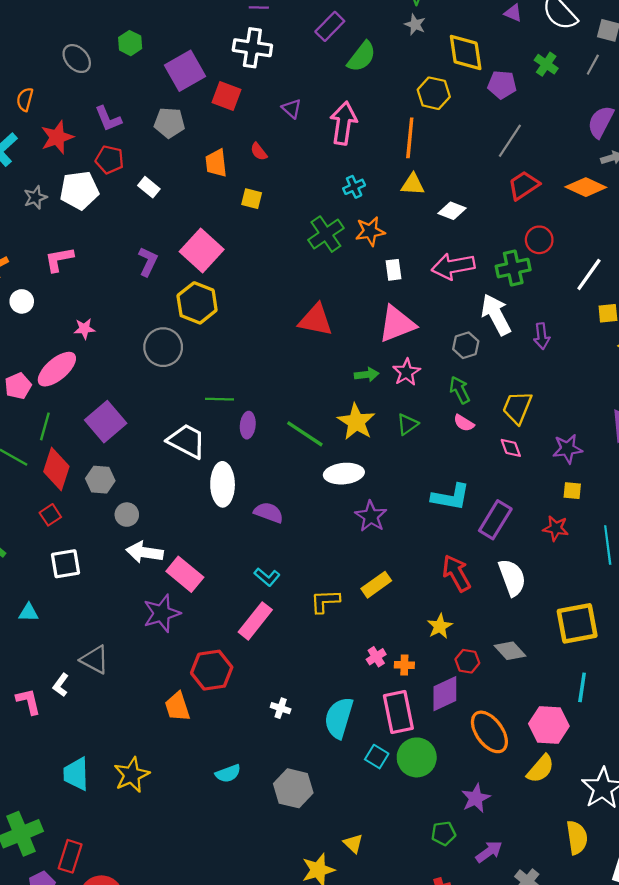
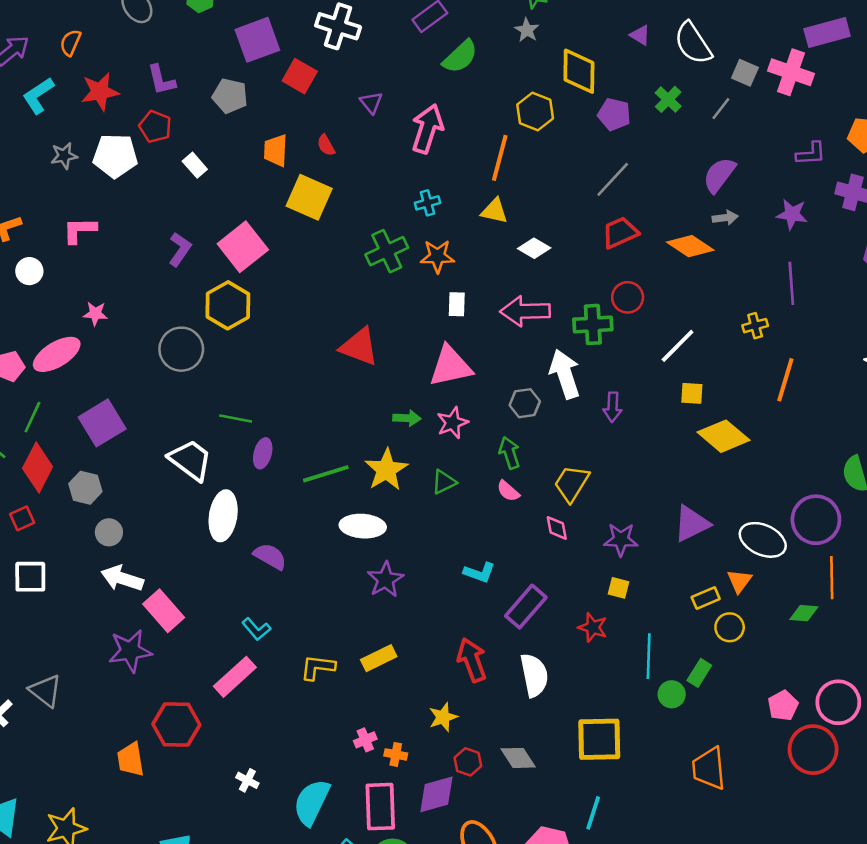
yellow square: (252, 199) -> (309, 197), size x1.8
green line: (305, 434) -> (326, 474), turned -60
cyan L-shape: (451, 497) -> (479, 572), size x0.7

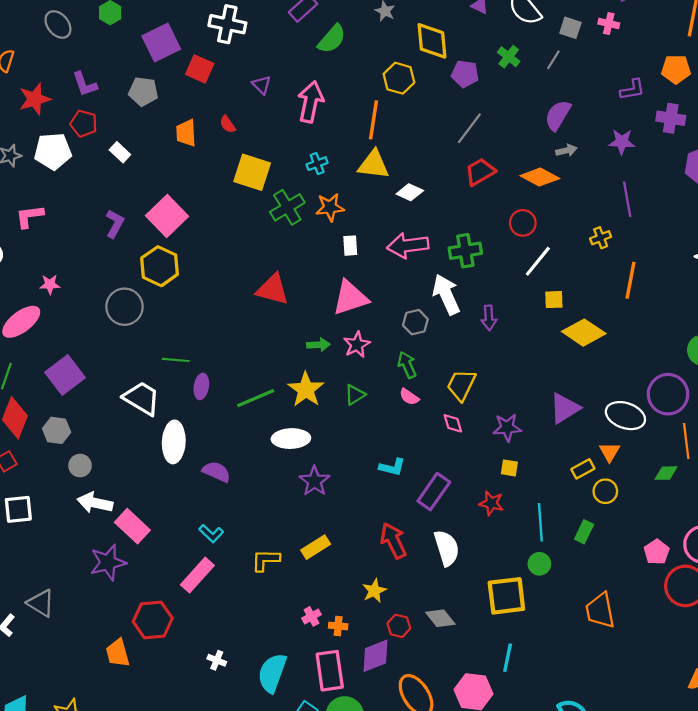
pink cross: (791, 72) -> (609, 24), size x0.6
yellow square: (309, 197) -> (252, 172), moved
yellow triangle: (494, 211) -> (374, 165), size x1.4
red circle: (628, 297) -> (523, 223), moved
green circle: (672, 694) -> (539, 564), moved

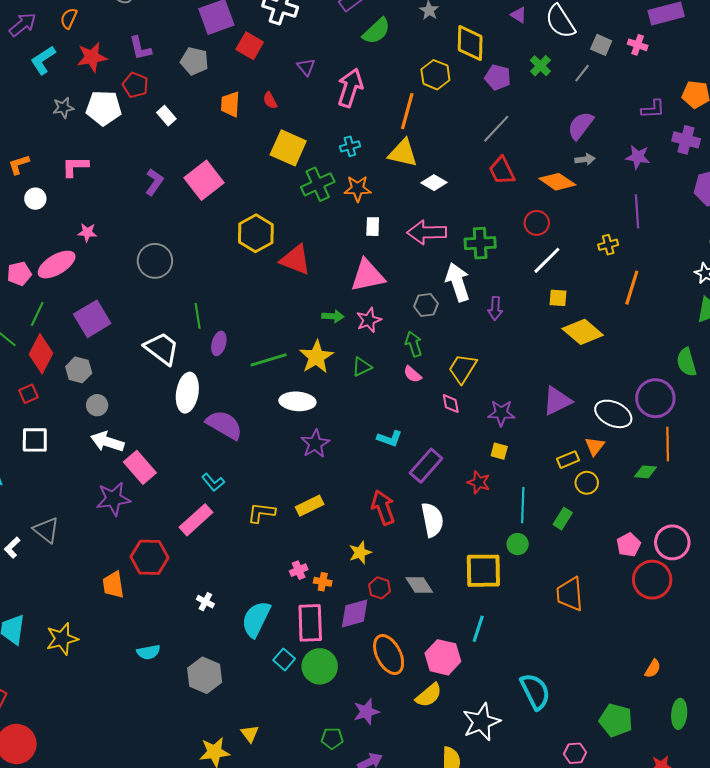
red trapezoid: (480, 172) -> (502, 171), turned -92
yellow hexagon: (160, 266) -> (256, 233), moved
green line: (176, 360) -> (198, 316), turned 70
purple semicircle: (216, 472) -> (224, 425), size x1.4

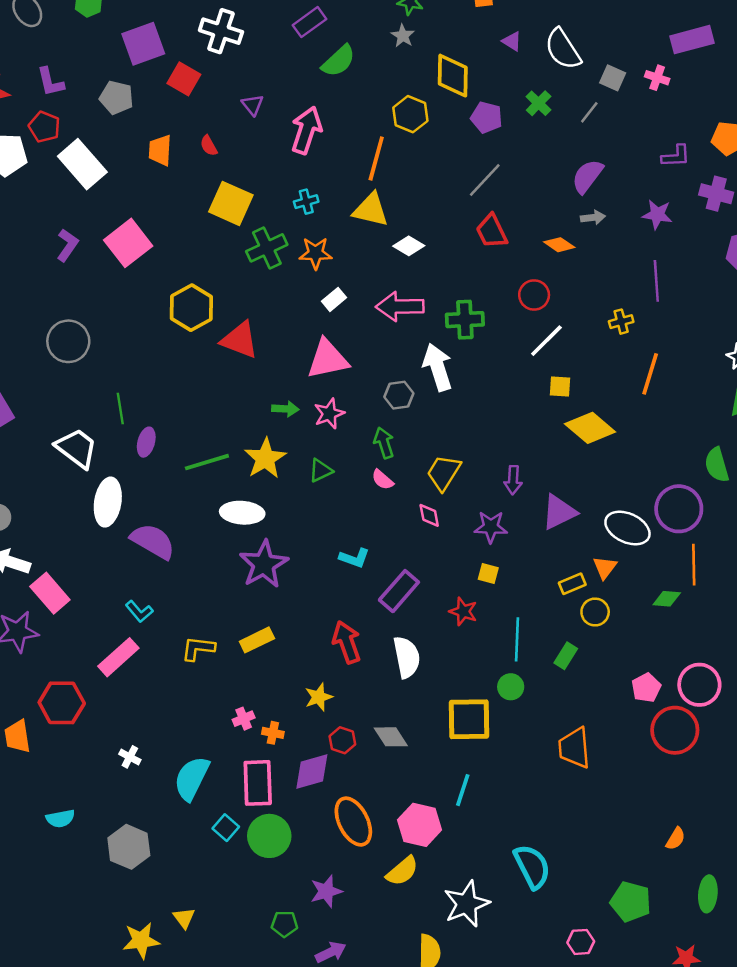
white rectangle: (166, 116) -> (82, 164), size x2.0
orange diamond: (557, 182) -> (559, 245), size x0.7
white rectangle: (373, 227) -> (334, 299), turned 48
purple arrow: (495, 308) -> (513, 480), moved
purple star: (315, 444) -> (264, 564), size x1.4

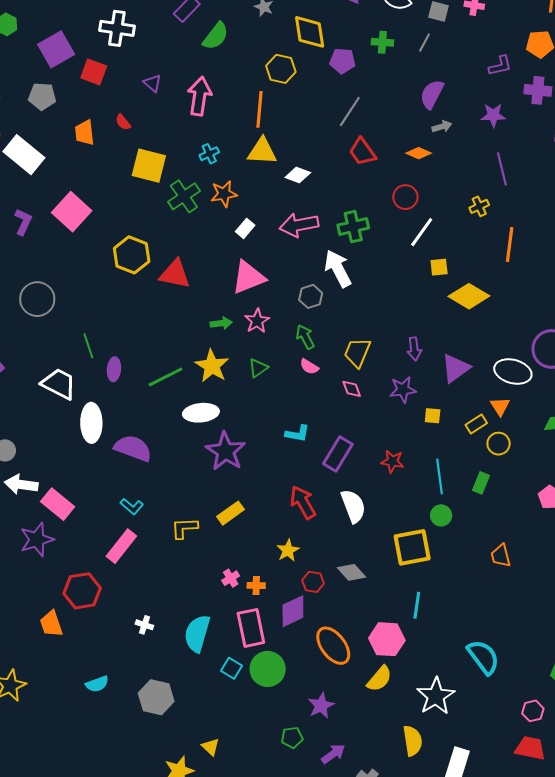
green cross: (539, 103) -> (382, 42), turned -30
yellow square: (488, 573) -> (433, 416), moved
orange trapezoid: (574, 748) -> (501, 556), size x0.7

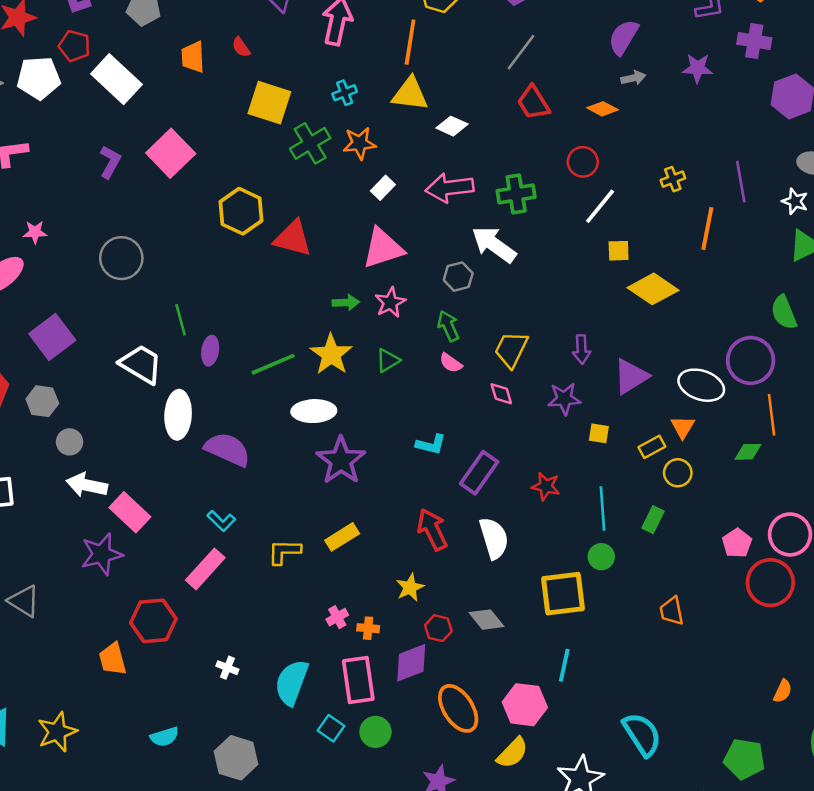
purple line: (502, 169) -> (741, 182), moved
white arrow: (338, 269) -> (494, 245), turned -30
green circle: (268, 669) -> (375, 732), size x0.7

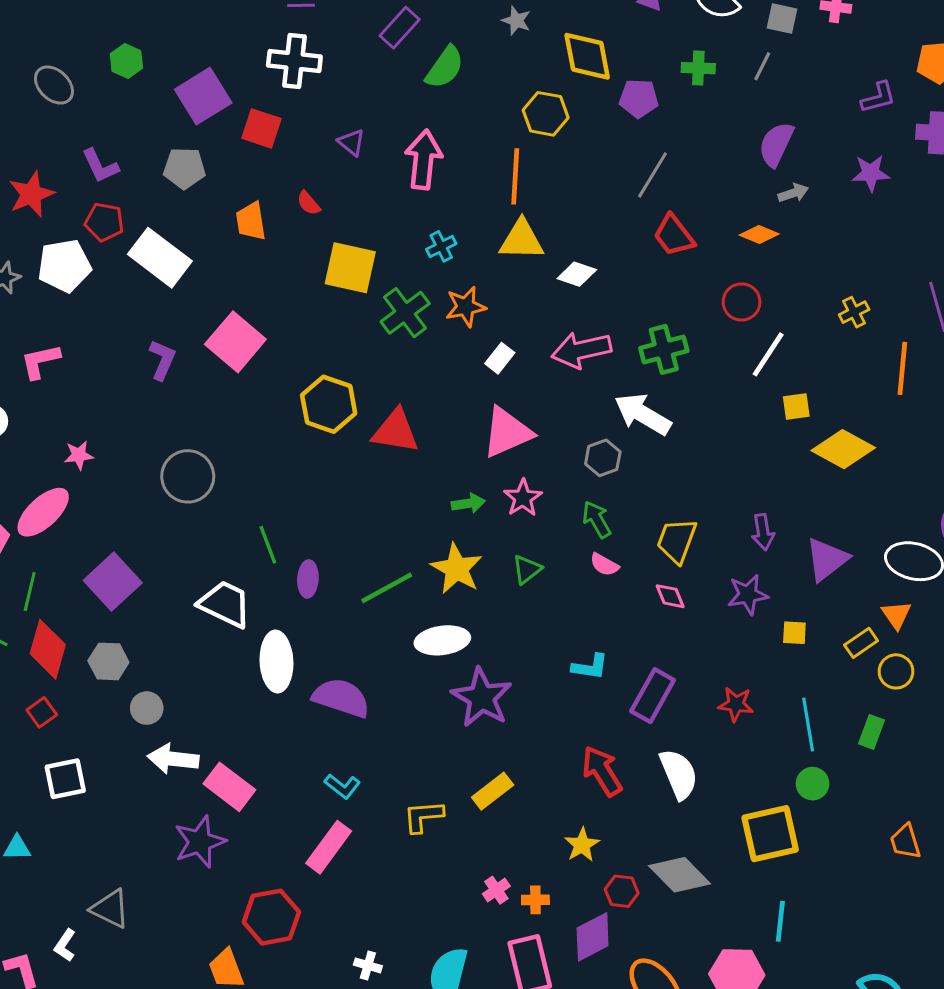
gray diamond: (487, 620) -> (680, 875), size x1.4

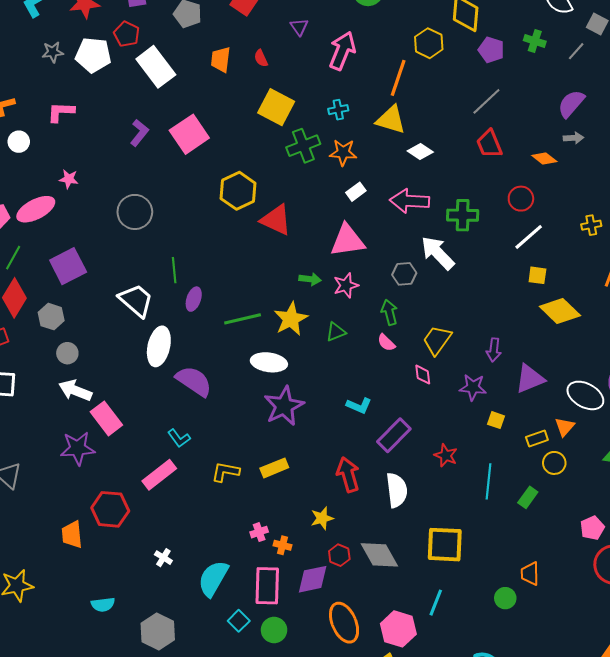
green circle: (813, 784) -> (505, 598), moved

